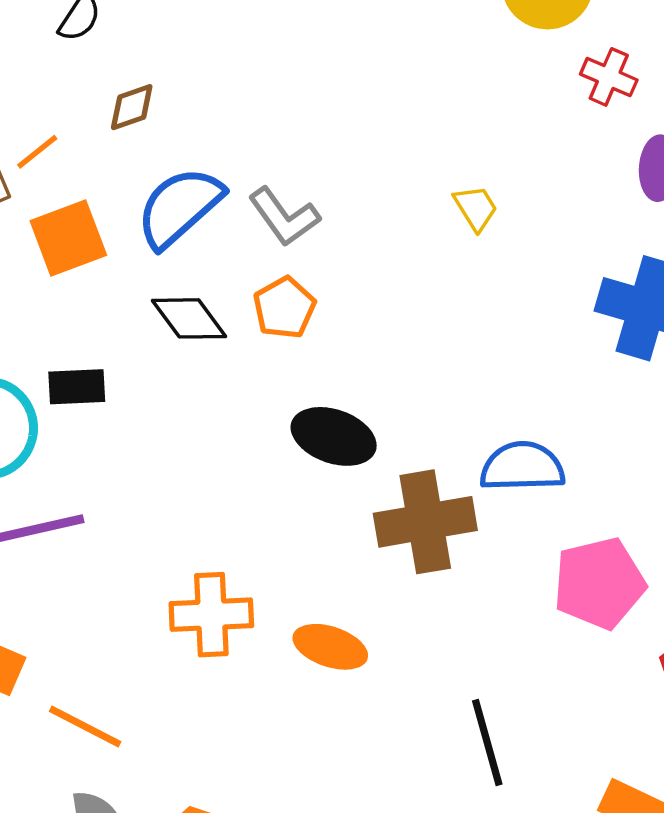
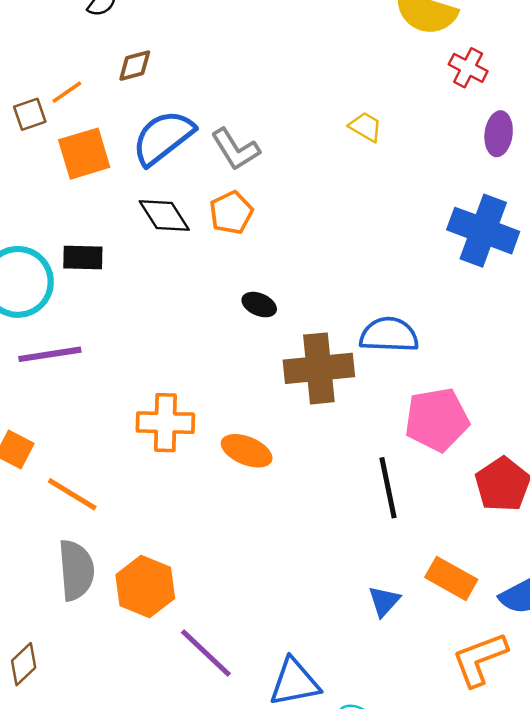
yellow trapezoid: (476, 208) -> (365, 127), moved, turned -32
black ellipse: (334, 436) -> (259, 305), size x0.6
black line: (487, 742) -> (388, 488), moved

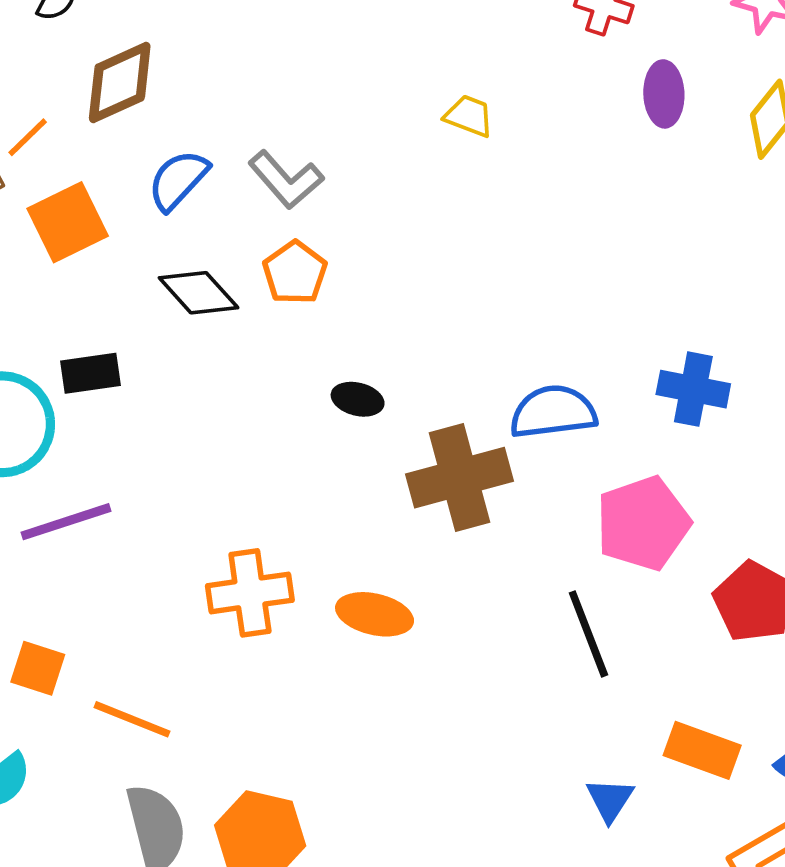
brown diamond: (135, 66) -> (120, 82), size x1.6
blue semicircle: (163, 137) -> (178, 180), size x0.7
blue cross: (483, 231) -> (693, 389), moved, size x0.7

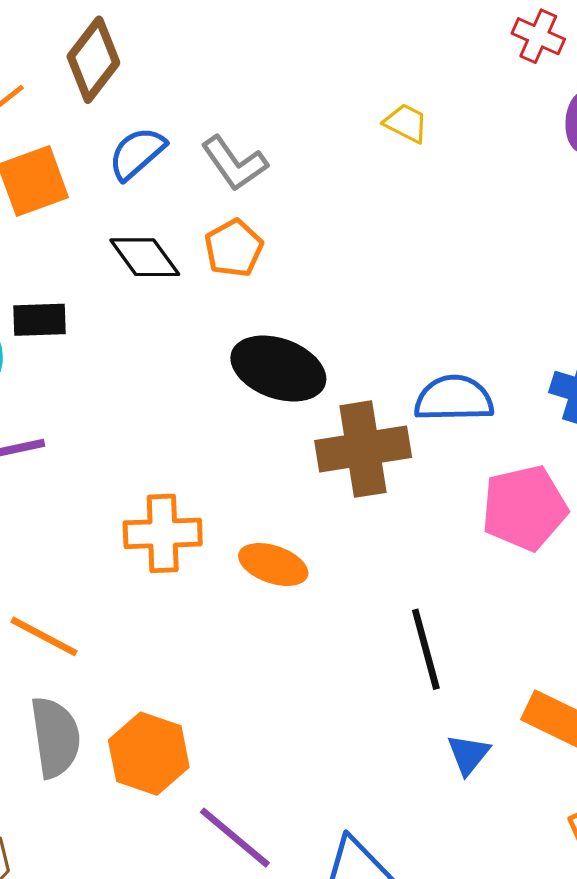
brown diamond: (120, 82) -> (93, 60), turned -34
black ellipse: (358, 399) -> (278, 369), size x2.0
black line: (588, 634) -> (426, 649), moved

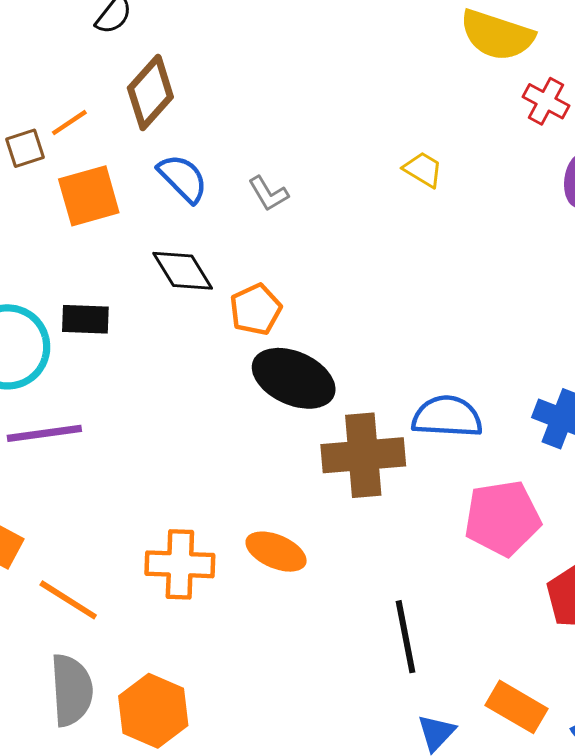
blue semicircle: (137, 153) -> (183, 178), turned 82
gray L-shape: (234, 163) -> (268, 194), size x0.7
orange pentagon: (234, 248) -> (256, 309), moved
orange cross: (163, 533) -> (180, 564), moved

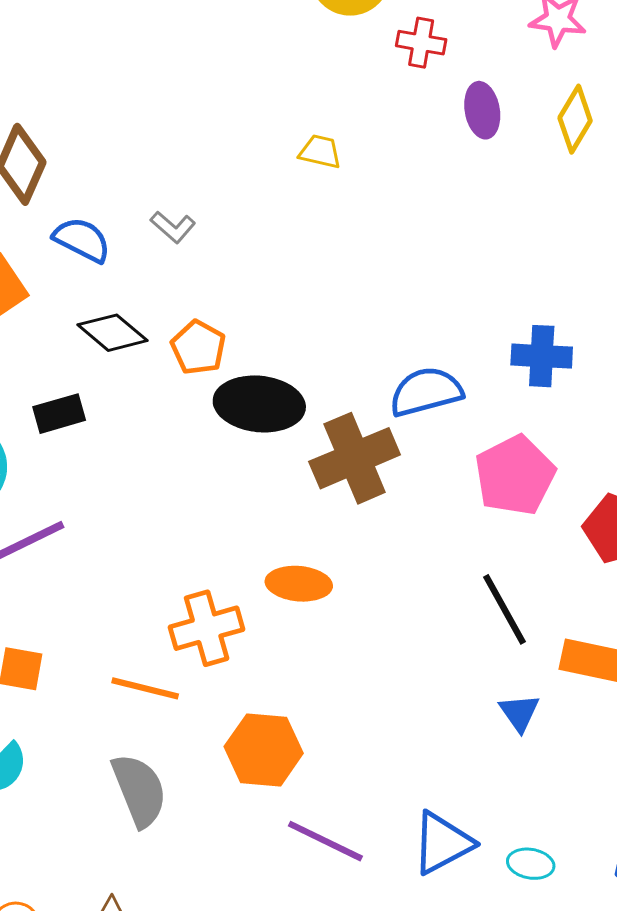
black rectangle: (85, 319) -> (59, 414), moved
orange line: (68, 600) -> (145, 688), moved
black line: (406, 637) -> (505, 609), moved
orange hexagon: (153, 711) -> (264, 750), moved

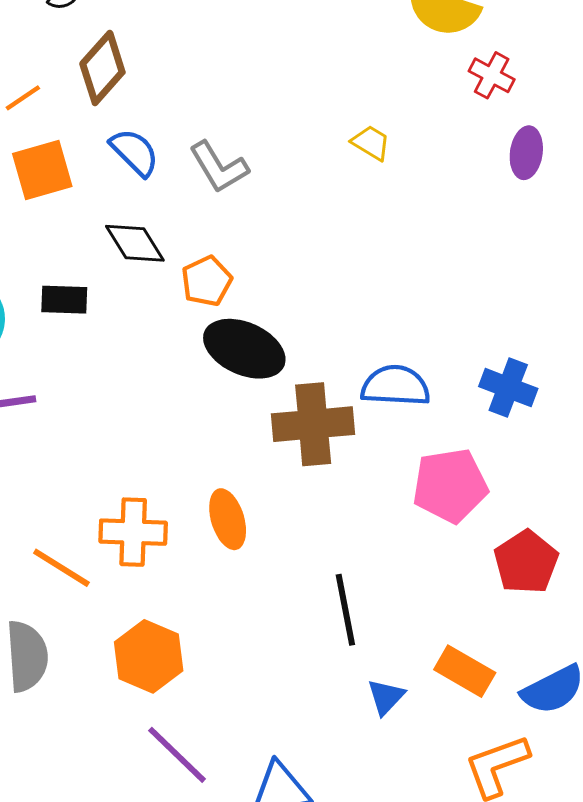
gray L-shape: (173, 227) -> (219, 167), size x1.5
orange ellipse: (299, 584) -> (228, 519), turned 50
black line: (505, 609) -> (345, 610), moved

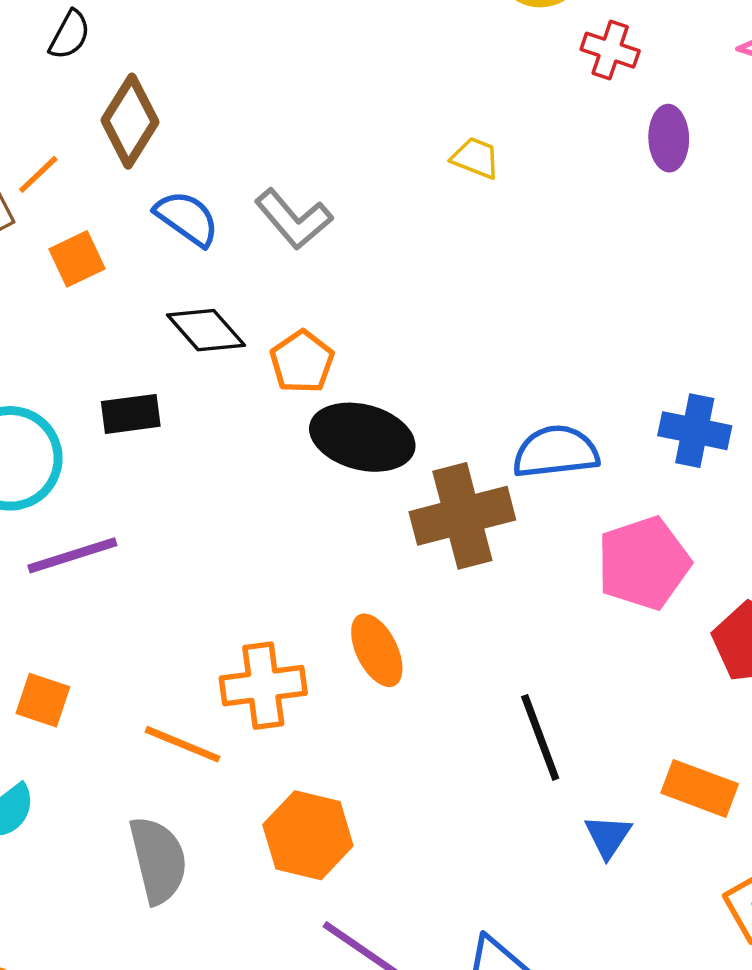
orange square: (42, 170) -> (77, 259), size x0.7

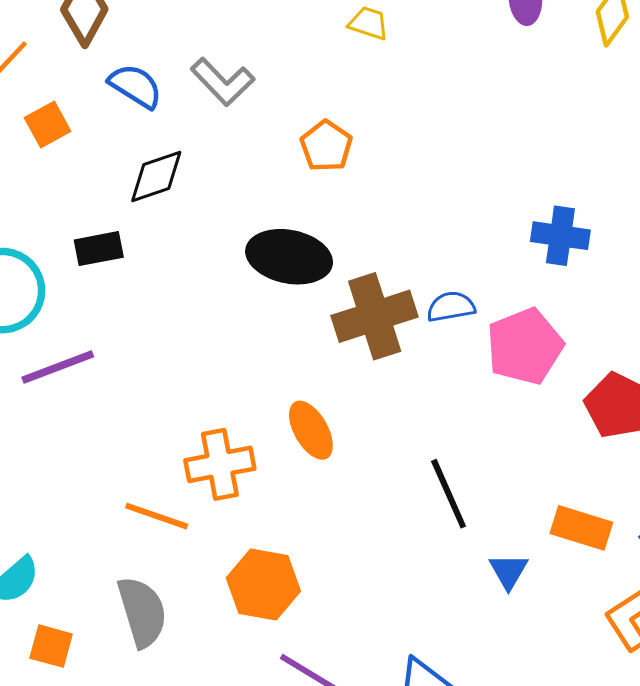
black diamond: (206, 330) -> (156, 177), turned -64
orange pentagon: (302, 362) -> (326, 146), moved
blue semicircle: (556, 452) -> (451, 307), moved, size x0.7
orange square: (43, 700) -> (51, 646), moved

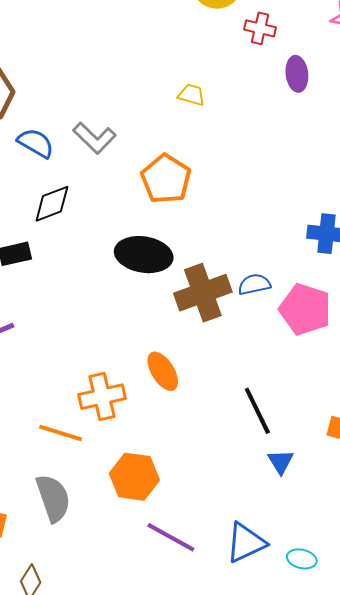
orange pentagon: (326, 146) -> (166, 179), size x1.4
pink pentagon: (525, 346) -> (305, 309), turned -30
blue triangle: (509, 571) -> (281, 462), moved

